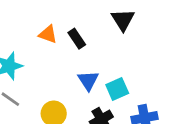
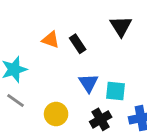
cyan square: (117, 89) -> (115, 91), turned 30

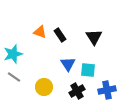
black triangle: (121, 26) -> (94, 37), moved

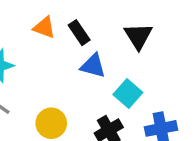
blue triangle: (68, 64) -> (93, 66), moved, turned -42
cyan square: (88, 70) -> (128, 94), turned 35

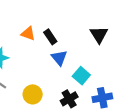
black triangle: (138, 36) -> (99, 35), moved
blue triangle: (93, 66) -> (59, 58), turned 35

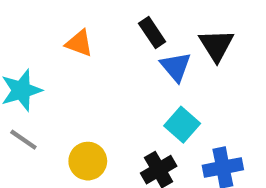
black rectangle: (50, 37) -> (152, 32), moved
blue triangle: (59, 58) -> (176, 67), moved

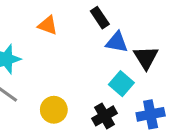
black triangle: (216, 45) -> (146, 58), moved
blue triangle: (176, 67) -> (117, 42), turned -40

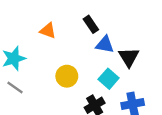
yellow circle: (54, 110) -> (67, 76), moved

